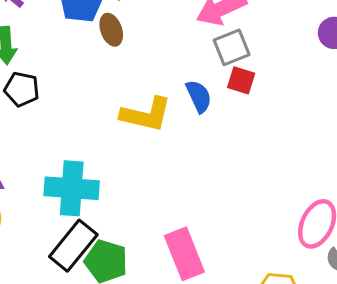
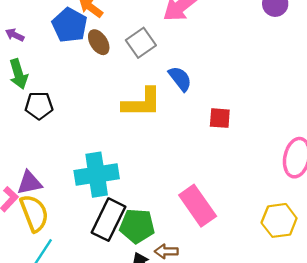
gray square: (232, 47) -> (141, 43), moved
red square: (241, 80) -> (220, 118), moved

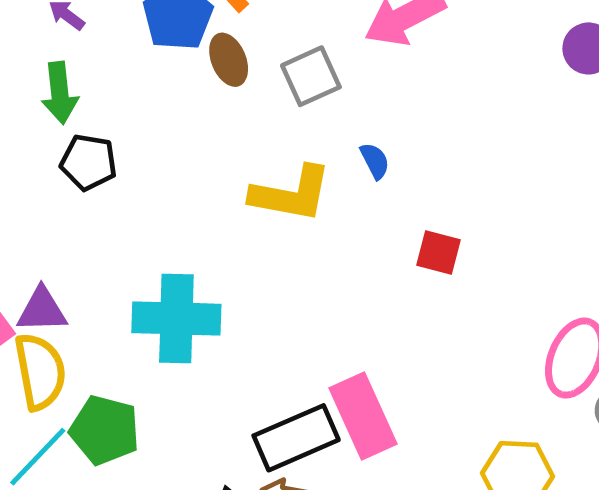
blue semicircle: (180, 79) -> (375, 161), size x0.7
black rectangle: (108, 220) -> (296, 438), moved, turned 30
green pentagon: (137, 226) -> (105, 430), moved

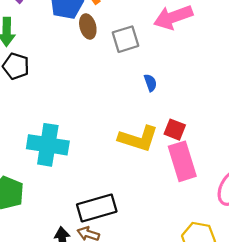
yellow L-shape: (291, 194) -> (138, 139), moved
pink rectangle: (363, 416) -> (182, 161), moved

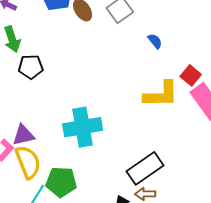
red square: (175, 130) -> (191, 75), turned 36

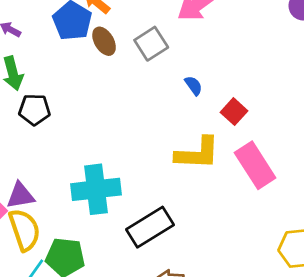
red square: (191, 75) -> (234, 112), moved
black rectangle: (145, 168) -> (150, 227), moved

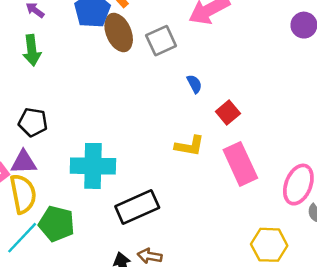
brown ellipse: (104, 41) -> (119, 32), size x1.4
black pentagon: (34, 110) -> (33, 122), moved
yellow L-shape: (197, 153) -> (190, 146), size x0.7

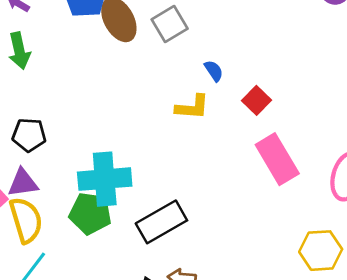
yellow L-shape: (190, 146) -> (192, 107), moved
green pentagon: (57, 224) -> (90, 213), moved

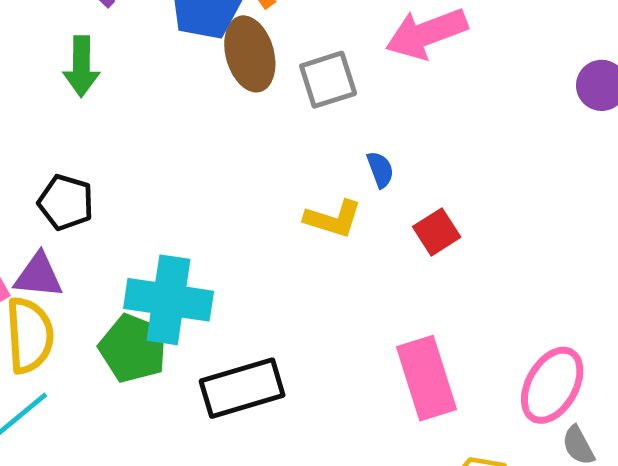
pink rectangle: (277, 159) -> (427, 378), moved

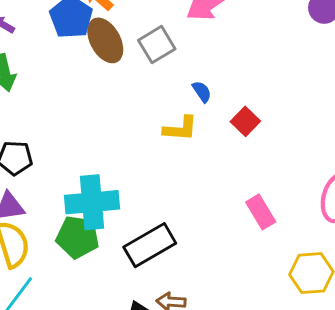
pink rectangle: (427, 378) -> (261, 212), size x0.7

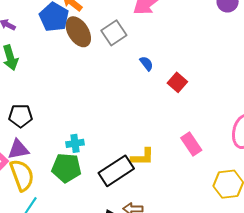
yellow L-shape: (180, 129) -> (143, 157), moved
cyan cross: (92, 202) -> (75, 143), size x0.5

